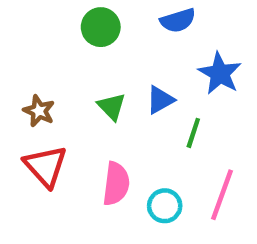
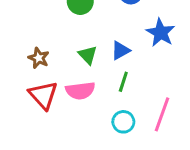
green line: (193, 133) -> (123, 82), moved
pink semicircle: (116, 184) -> (80, 91), moved, turned 76

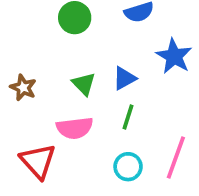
red triangle: (43, 95) -> (38, 161), moved

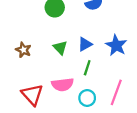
blue star: (174, 56) -> (116, 45), moved
pink semicircle: (75, 128) -> (63, 85), moved

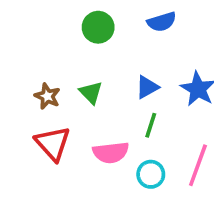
green triangle: (60, 48) -> (91, 93), moved
red triangle: (32, 95) -> (53, 143), moved

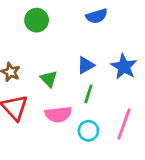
green circle: (98, 27) -> (37, 20), moved
green triangle: (91, 93) -> (49, 79), moved

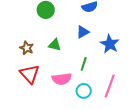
blue triangle: (86, 65) -> (83, 32), moved
green triangle: (49, 79) -> (55, 45), moved, turned -32

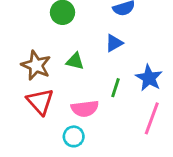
blue star: (110, 44) -> (149, 78), moved
brown star: (27, 48) -> (36, 65), size x1.5
cyan circle: (84, 91) -> (74, 136), moved

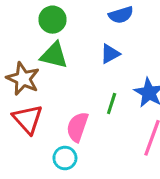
green triangle: (75, 61) -> (54, 55), moved, size x1.4
pink semicircle: (85, 109) -> (77, 127), turned 116

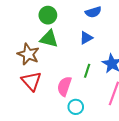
cyan circle: (65, 158) -> (76, 107), moved

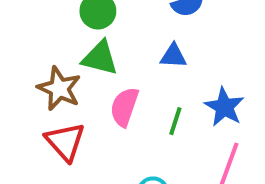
blue triangle: (86, 38) -> (173, 56), turned 32
pink semicircle: (64, 86) -> (124, 107), moved

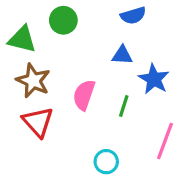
green triangle: (100, 58) -> (22, 39), moved
blue star: (224, 107) -> (154, 79), moved

